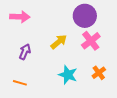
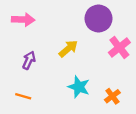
pink cross: (91, 41) -> (119, 47), moved
orange cross: (99, 73) -> (112, 96), moved

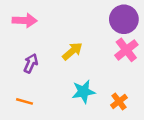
purple circle: (98, 18) -> (124, 19), moved
cyan star: (79, 87) -> (83, 92), turned -30

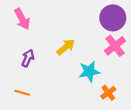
pink arrow: (25, 20) -> (22, 19), turned 60
cyan star: (83, 92) -> (89, 72), moved

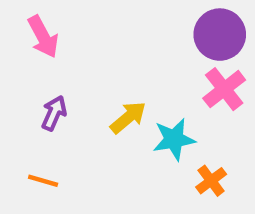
yellow arrow: (66, 47) -> (128, 117), moved

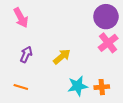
cyan star: (174, 139) -> (78, 86), moved
orange cross: (211, 181) -> (102, 87), turned 32

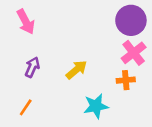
orange line: (21, 87) -> (26, 107), turned -72
orange cross: (102, 87) -> (126, 80), moved

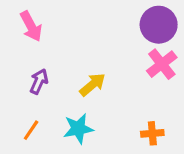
orange cross: (126, 80) -> (152, 133), moved
cyan star: (96, 106) -> (78, 129), moved

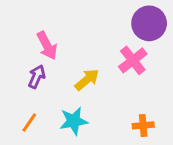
pink arrow: (31, 26) -> (47, 46), moved
pink cross: (162, 64) -> (133, 60), moved

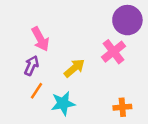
orange line: (29, 122) -> (37, 91), moved

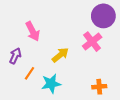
purple arrow: (31, 66) -> (15, 56), moved

